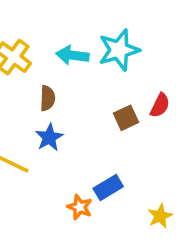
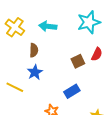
cyan star: (119, 50) -> (89, 22), moved
blue rectangle: (108, 187) -> (72, 91), moved

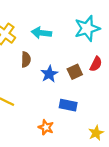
blue star: (35, 72) -> (49, 74), moved
blue rectangle: (72, 91) -> (68, 105), turned 42

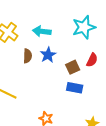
blue star: (49, 74) -> (48, 55), moved
blue rectangle: (68, 105) -> (75, 88), moved

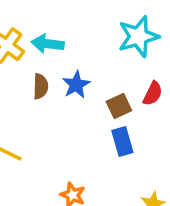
cyan arrow: (42, 31) -> (48, 44), moved
blue rectangle: (75, 88) -> (122, 142), turned 63

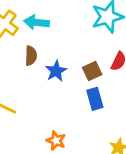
blue star: (76, 85) -> (56, 71), moved

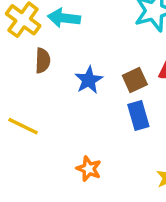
brown semicircle: (31, 56) -> (43, 61), moved

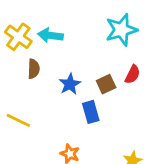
blue rectangle: (138, 116) -> (91, 112), moved

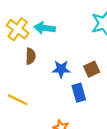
blue star: (70, 84) -> (61, 69), turned 30

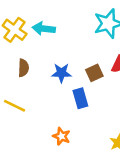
brown semicircle: (31, 56) -> (23, 68), moved

